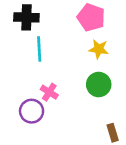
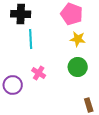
purple circle: (32, 111) -> (13, 85), moved

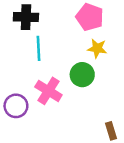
green circle: (78, 67) -> (82, 75), moved
pink cross: (39, 73) -> (48, 91), size x1.5

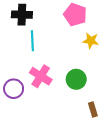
yellow star: (97, 48) -> (91, 41), moved
green circle: (82, 75) -> (76, 79), moved

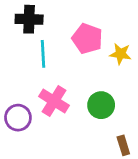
pink pentagon: (75, 15) -> (87, 39), moved

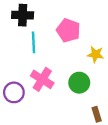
yellow star: (121, 54) -> (96, 54), moved

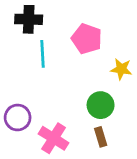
pink cross: (42, 79) -> (54, 138), moved
brown rectangle: (97, 114) -> (101, 137), moved

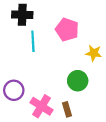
brown rectangle: (101, 137) -> (67, 109), moved

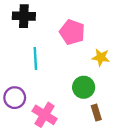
cyan line: (33, 41) -> (35, 59), moved
brown rectangle: (67, 109) -> (96, 113), moved

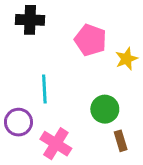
yellow star: (101, 57) -> (126, 59), moved, turned -30
cyan line: (35, 59) -> (44, 89), moved

